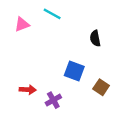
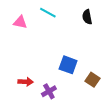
pink triangle: (22, 24) -> (20, 22), turned 32
black semicircle: (95, 38) -> (87, 17), moved

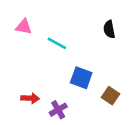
cyan line: (48, 13) -> (57, 43), moved
black semicircle: (87, 17) -> (109, 29), moved

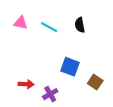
black semicircle: (109, 29) -> (80, 25), moved
cyan line: (57, 43) -> (49, 27), moved

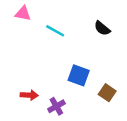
pink triangle: (21, 23) -> (23, 13), moved
black semicircle: (80, 25) -> (102, 28), moved, turned -40

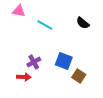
brown square: (107, 93) -> (79, 76), moved
purple cross: (56, 106) -> (34, 62), moved

